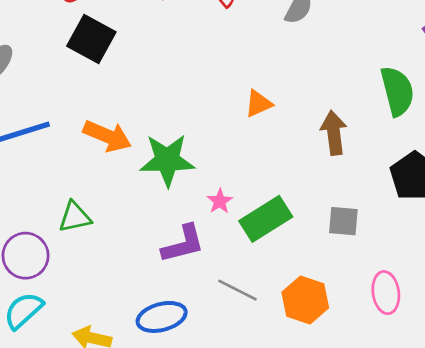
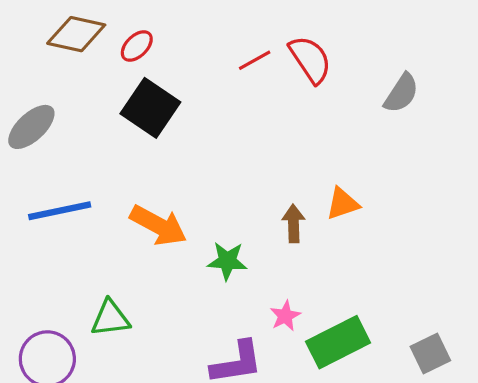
brown arrow: (334, 133) -> (293, 223), moved, size x0.7
green star: (167, 160) -> (227, 261), size x0.6
gray square: (343, 221) -> (430, 354), turned -36

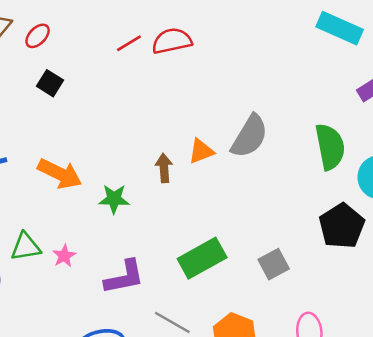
red semicircle: (310, 59) -> (172, 41), turned -66
gray semicircle: (401, 93) -> (250, 136), moved, size x1.4
black square: (150, 108) -> (50, 83), size x0.6
pink star: (285, 316) -> (64, 256), moved

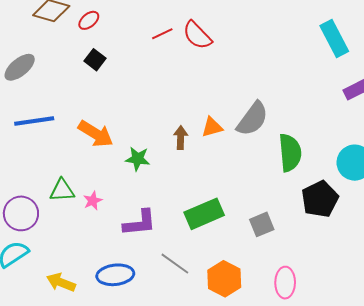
cyan rectangle: (340, 28) -> (334, 39), turned 33
red semicircle: (172, 41) -> (197, 35), turned -128
green semicircle: (330, 147) -> (290, 153), moved

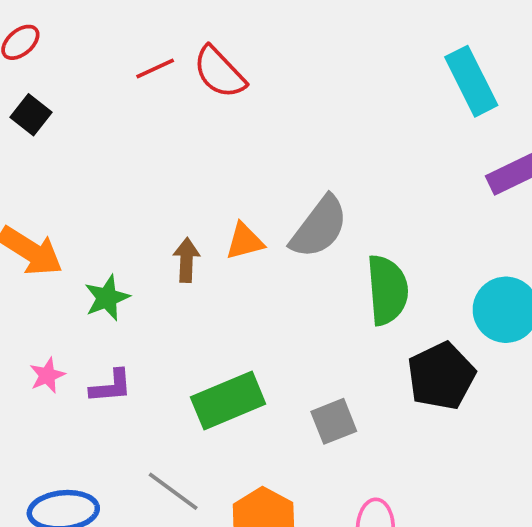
green star: (138, 159) -> (107, 298), turned -30
pink star: (93, 201) -> (47, 375), moved
purple L-shape: (140, 223) -> (111, 386), moved, size x0.7

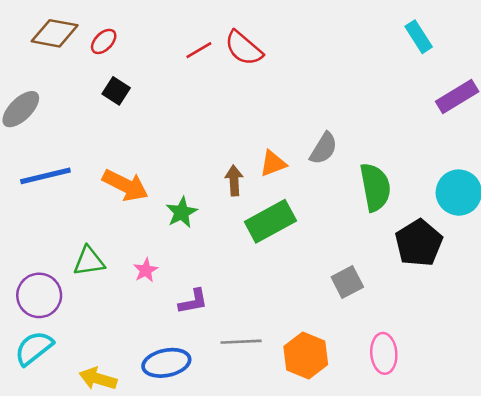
cyan rectangle: (471, 81) -> (419, 37), size x0.7
gray semicircle: (319, 227) -> (324, 148), size x0.7
purple L-shape: (111, 386) -> (193, 301), moved
green rectangle: (228, 401) -> (270, 221), moved
gray line: (173, 491) -> (241, 342), turned -33

